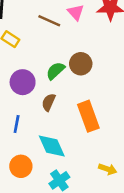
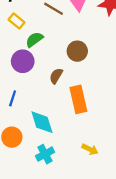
green semicircle: (55, 71) -> (34, 40), moved
brown semicircle: (49, 102) -> (56, 76), moved

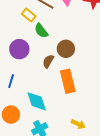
yellow rectangle: (17, 21) -> (29, 15), moved
green semicircle: (34, 40) -> (41, 31), moved, turned -91
brown circle: (77, 51) -> (66, 49), moved

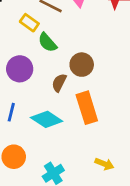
cyan diamond: (37, 101) -> (47, 119), moved, turned -35

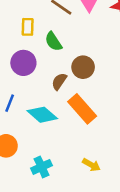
yellow rectangle: (29, 23) -> (28, 27), moved, turned 48
orange rectangle: (87, 108) -> (82, 109), turned -32

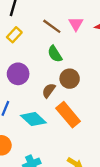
yellow rectangle: (28, 27) -> (14, 35), moved, turned 40
green semicircle: (53, 42) -> (55, 54), moved

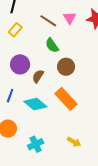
brown semicircle: (49, 91) -> (38, 76), moved

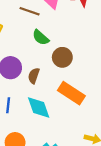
cyan diamond: (35, 104) -> (39, 107), turned 45

